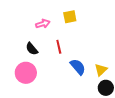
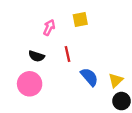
pink arrow: (43, 24) -> (49, 28), turned -48
black semicircle: (32, 49) -> (36, 56), turned -32

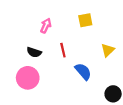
yellow square: (80, 19) -> (85, 20), moved
yellow triangle: (116, 80) -> (108, 50), moved

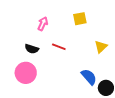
red line: (63, 50) -> (59, 47), turned -56
blue semicircle: (83, 71) -> (89, 77), moved

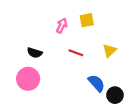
pink arrow: (43, 24) -> (62, 26), moved
red line: (59, 47) -> (76, 53), moved

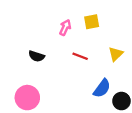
pink circle: (28, 79) -> (27, 98), moved
blue semicircle: (96, 83) -> (102, 88), turned 78

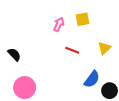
black semicircle: (36, 56) -> (14, 54), moved, turned -152

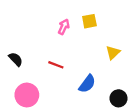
red line: (72, 50) -> (56, 65), moved
blue semicircle: (92, 79) -> (87, 84), moved

